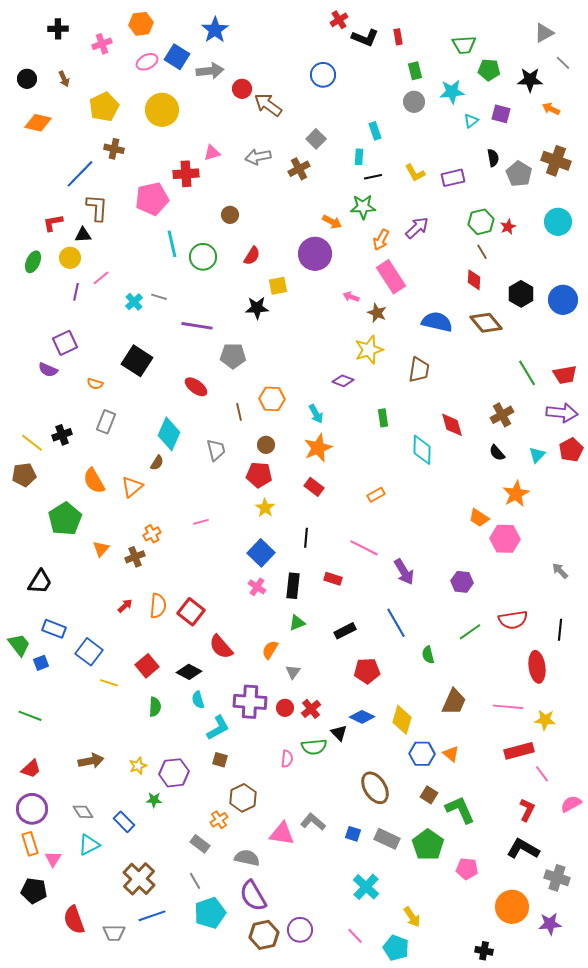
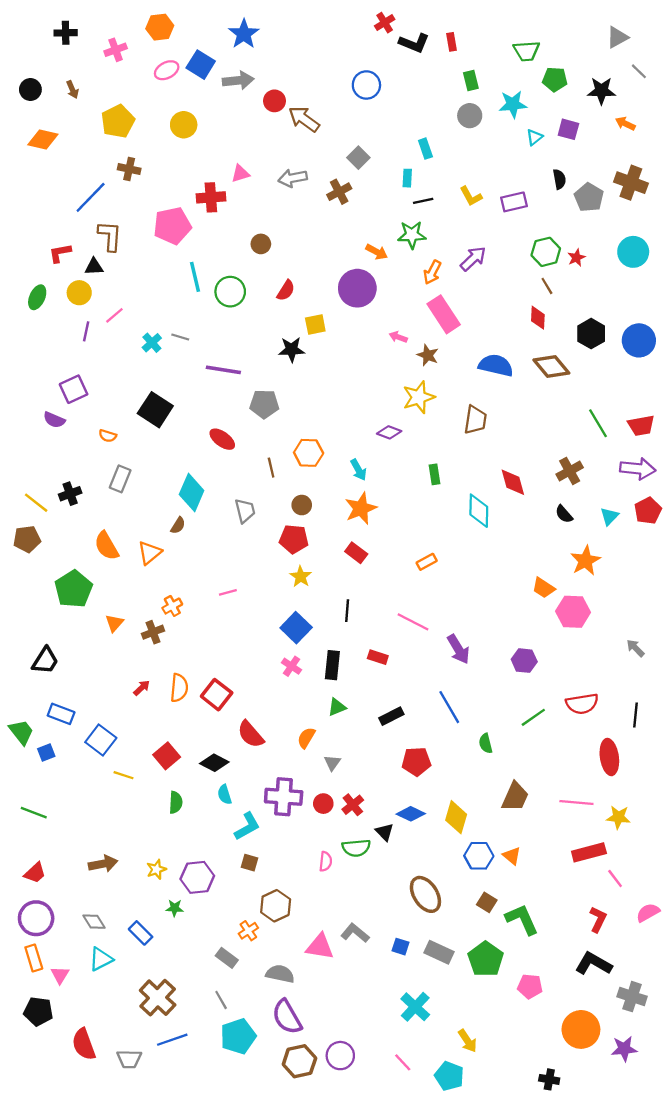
yellow circle: (162, 110) -> (184, 125), size x0.7

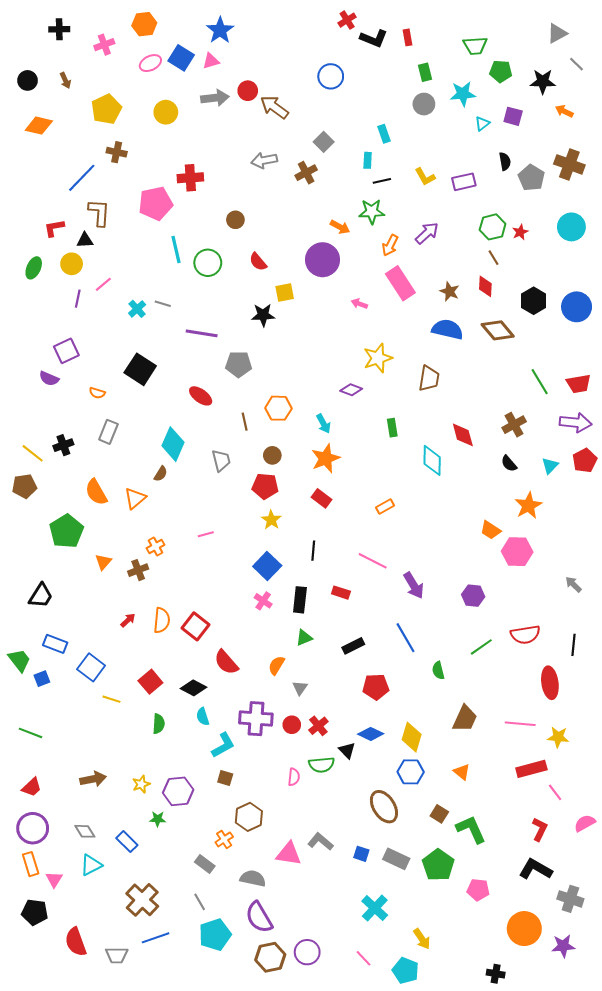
gray arrow: (238, 80) -> (215, 98), moved
pink triangle: (240, 174) -> (211, 61), moved
red semicircle: (286, 290) -> (258, 262), turned 108
brown star: (428, 355) -> (450, 291), moved
blue hexagon: (479, 856) -> (411, 772), moved

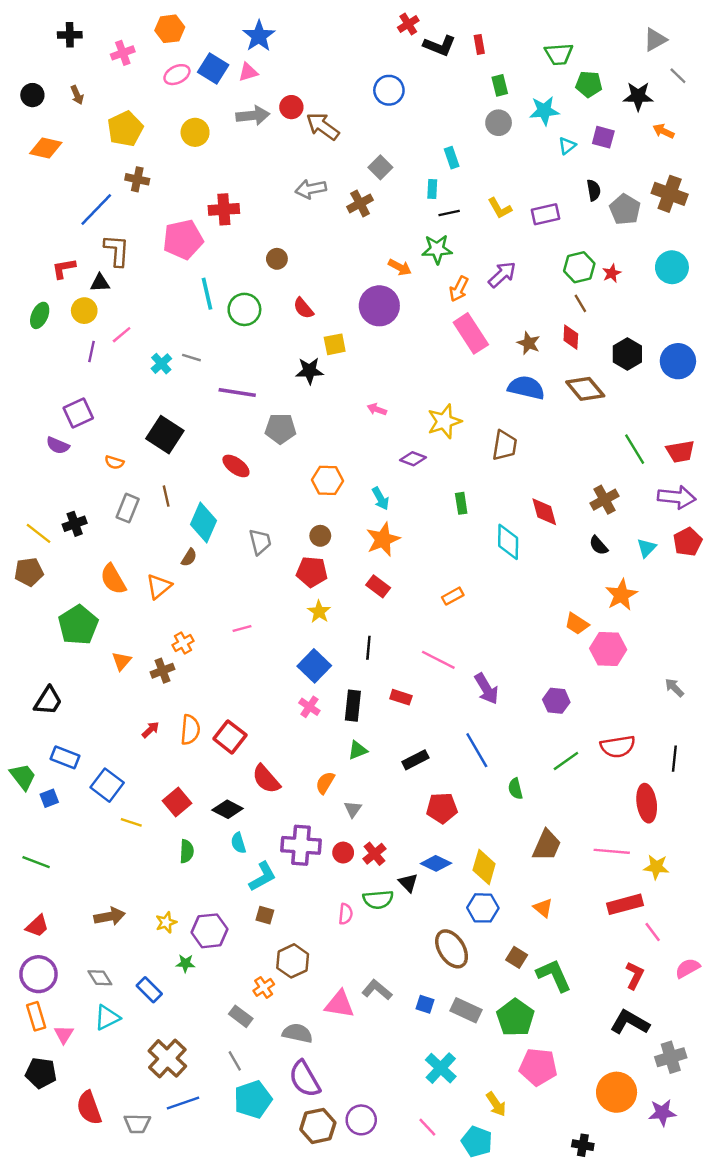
pink arrow: (359, 304) -> (377, 409), moved
brown line: (245, 422) -> (166, 496), moved
pink pentagon: (478, 890) -> (538, 1067), moved, size x1.4
gray cross: (570, 899) -> (671, 1057), turned -35

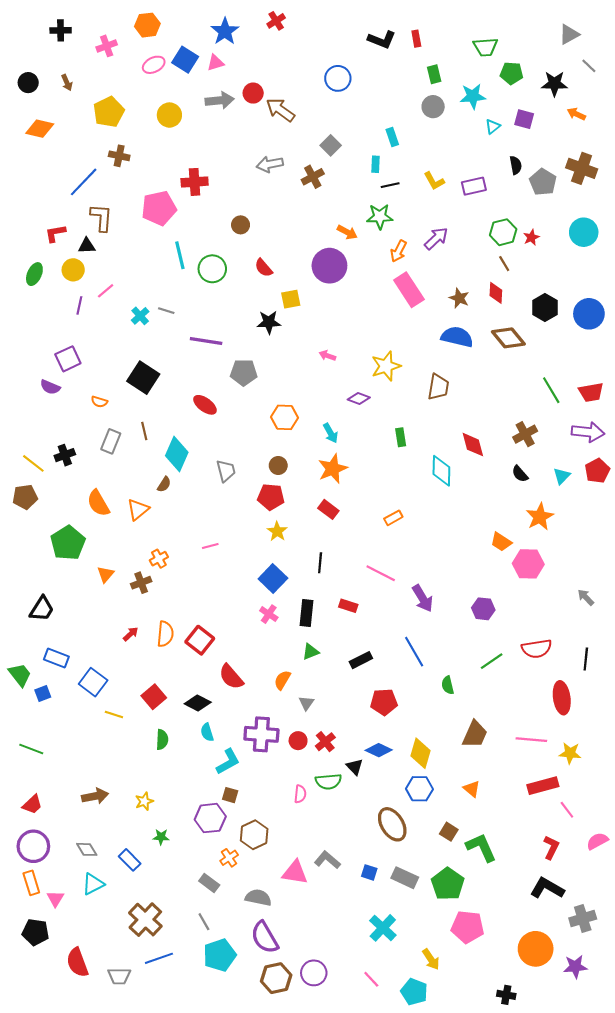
red cross: (408, 24) -> (276, 21), moved
purple hexagon: (209, 931) -> (210, 818), moved

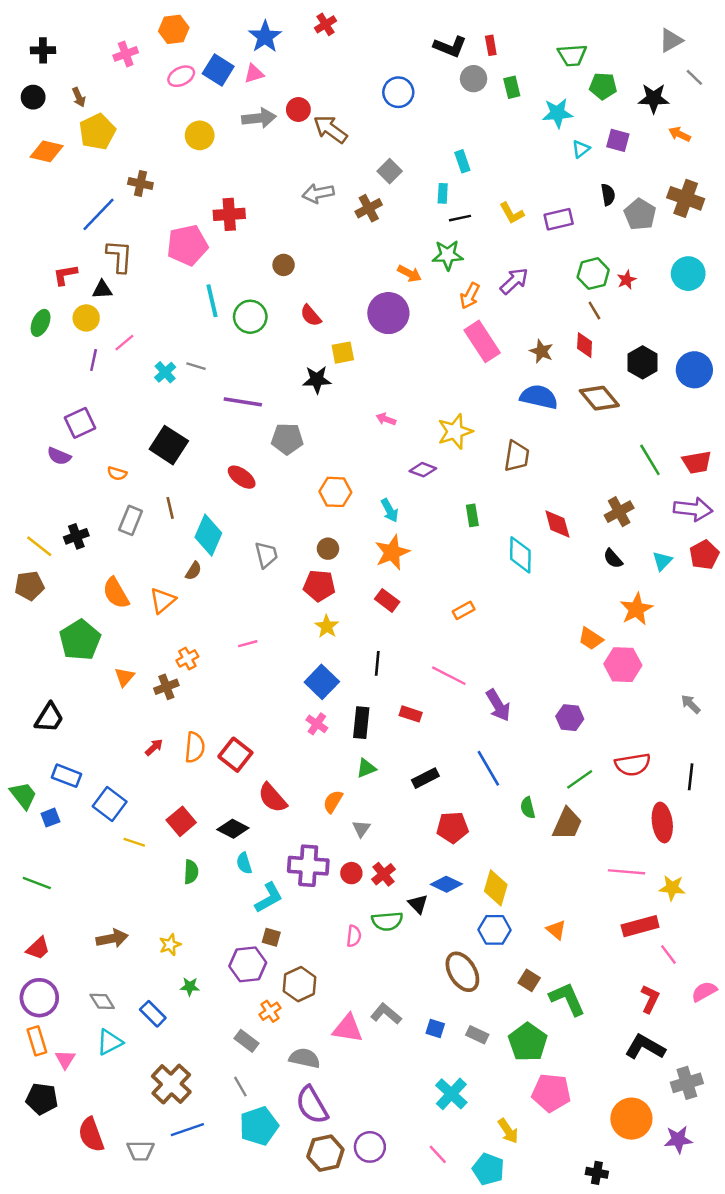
black cross: (61, 30) -> (43, 50), moved
gray circle: (433, 107) -> (474, 79), moved
yellow pentagon: (109, 112) -> (97, 132), moved
brown trapezoid: (475, 734) -> (567, 824), moved
gray rectangle: (405, 878) -> (477, 1035), size x0.7

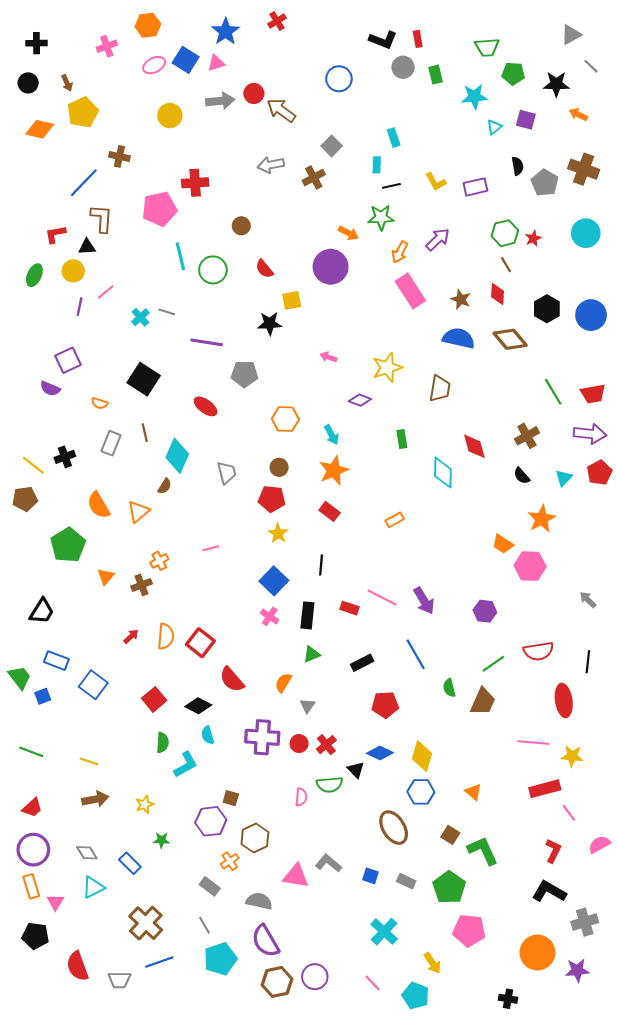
pink line: (449, 676) -> (382, 598), moved
yellow line: (134, 842) -> (89, 761), moved
cyan L-shape: (269, 898) -> (186, 765), moved

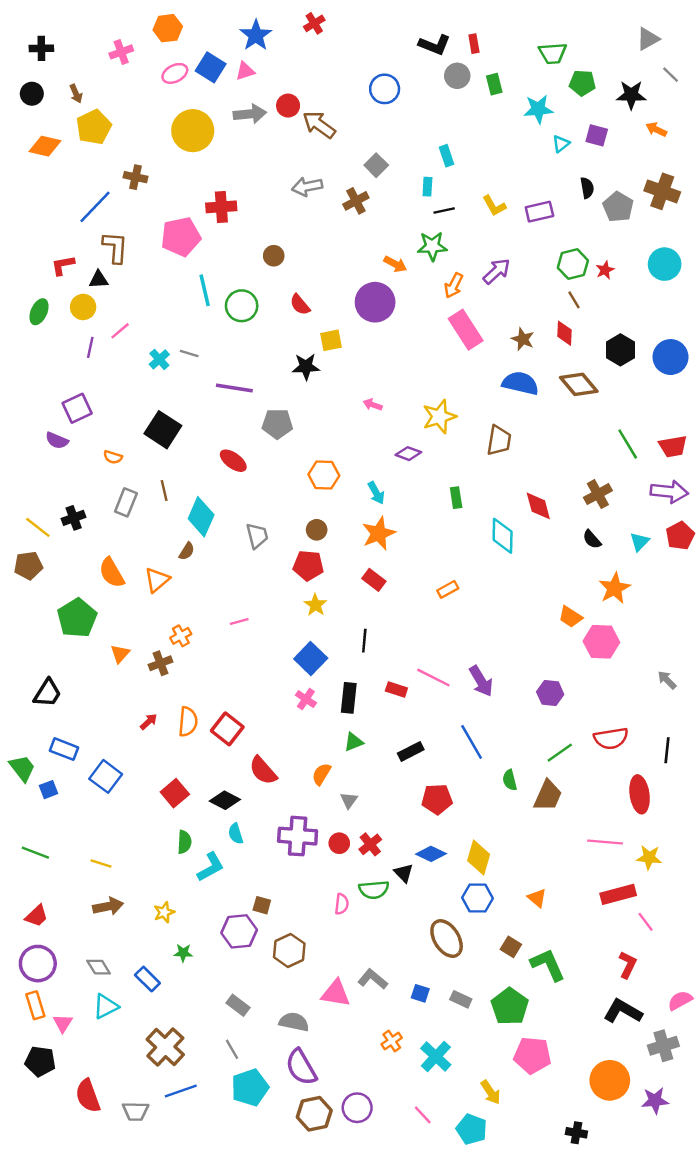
yellow circle: (170, 116) -> (193, 131), size x1.5
pink semicircle: (599, 844) -> (680, 1000), moved
orange cross: (230, 861) -> (392, 1041), moved

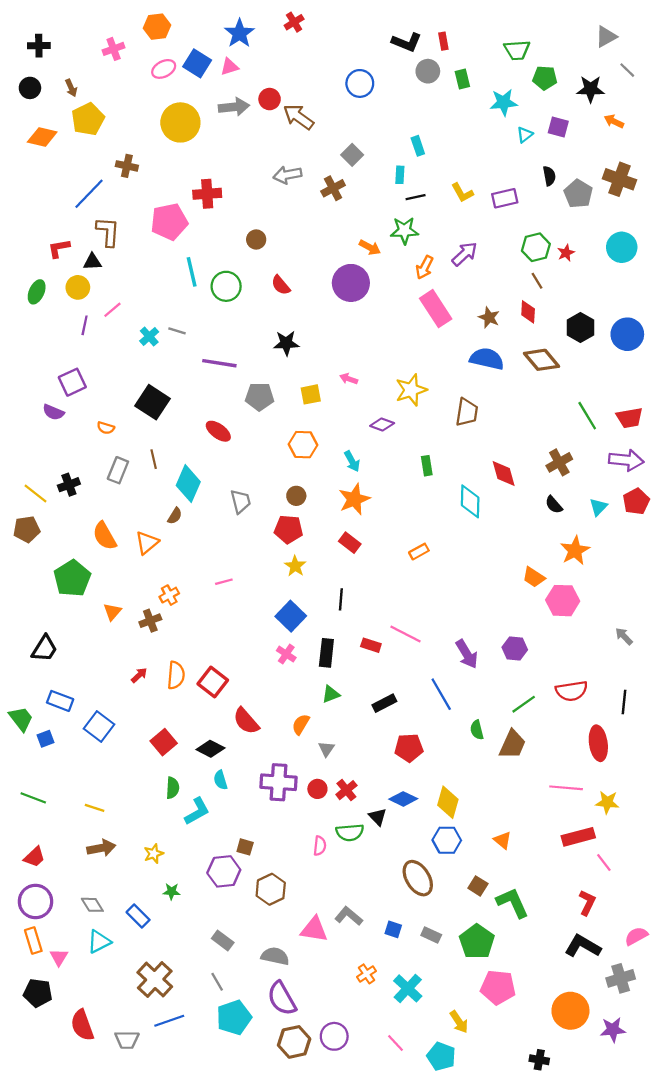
yellow square: (331, 340) -> (311, 394), moved
purple arrow: (481, 681) -> (467, 654), moved

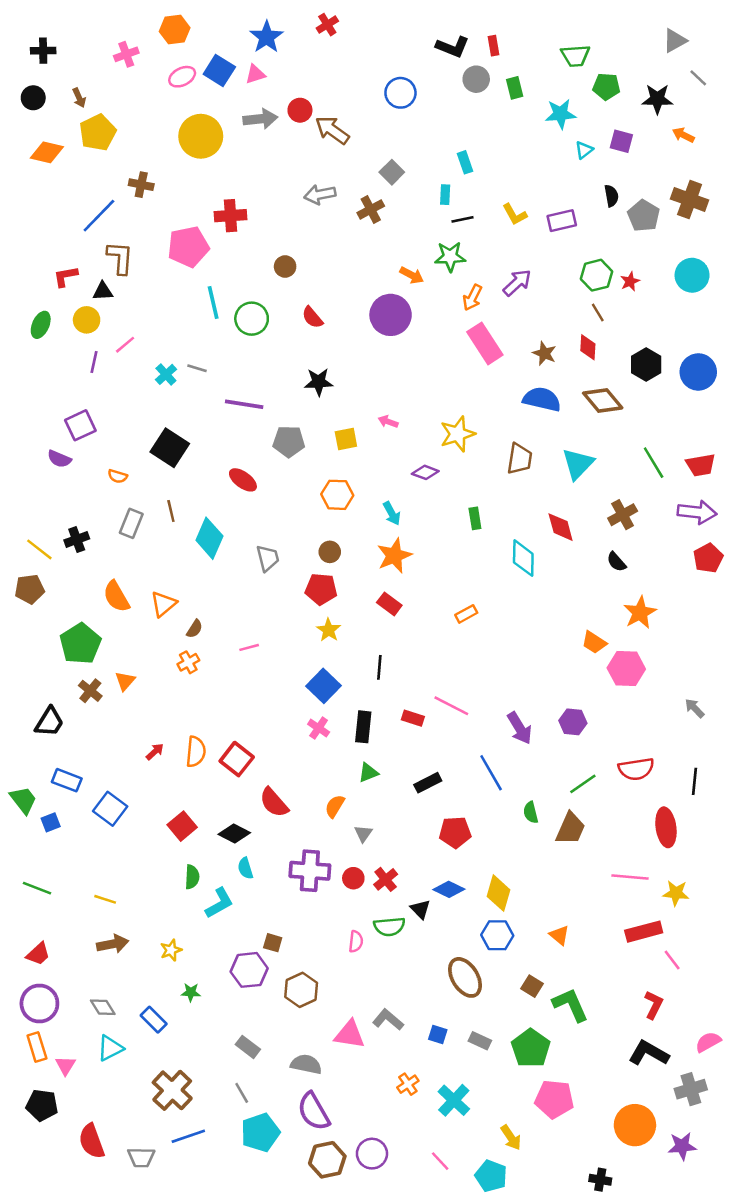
cyan triangle: (598, 507) -> (578, 464), moved, size x1.6
brown semicircle: (175, 516) -> (195, 629), moved
brown cross: (150, 621) -> (90, 691), moved, turned -30

